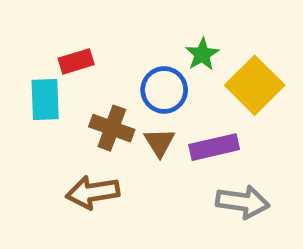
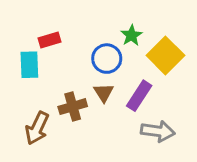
brown cross: (112, 128) -> (73, 107), moved, turned -36
purple rectangle: (214, 147) -> (139, 96), turned -44
brown arrow: (93, 192) -> (37, 128), moved, turned -56

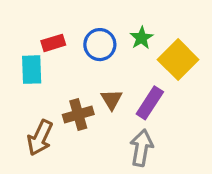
blue circle: (107, 59) -> (100, 45), moved
gray arrow: (158, 131) -> (141, 148), moved, turned -88

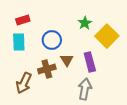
red rectangle: (53, 43) -> (23, 20), moved
blue circle: (100, 45) -> (52, 40), moved
purple rectangle: (150, 103) -> (90, 62), turned -48

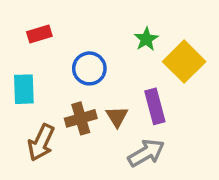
cyan rectangle: (19, 42) -> (24, 89), moved
brown triangle: (67, 60) -> (117, 117), moved
gray arrow: (85, 89) -> (146, 153), turned 50

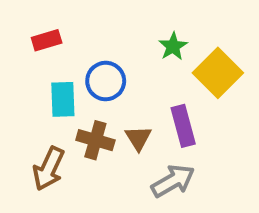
cyan rectangle: (24, 89) -> (63, 99), moved
brown cross: (81, 118) -> (95, 140), turned 32

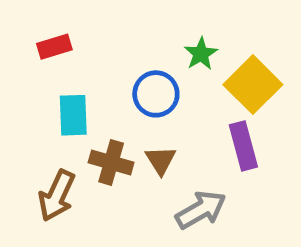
blue circle: (106, 81) -> (156, 94), moved
purple rectangle: (183, 126) -> (243, 146), moved

